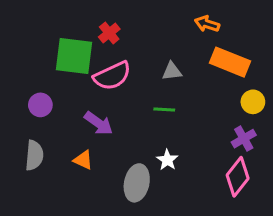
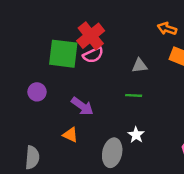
red cross: (109, 33) -> (91, 36), size x1.6
pink semicircle: (112, 76) -> (93, 55), moved, size x0.7
gray semicircle: (34, 155) -> (32, 158), moved

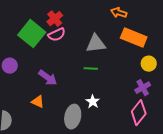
red cross: (91, 36) -> (55, 19), size x0.7
green square: (63, 54) -> (32, 34), turned 32
gray triangle: (140, 66) -> (96, 44), size x1.5

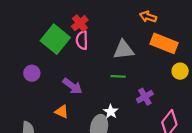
pink semicircle: (57, 35) -> (82, 40), turned 114
purple cross: (143, 88) -> (145, 97), moved
white star: (93, 102) -> (111, 112), moved

